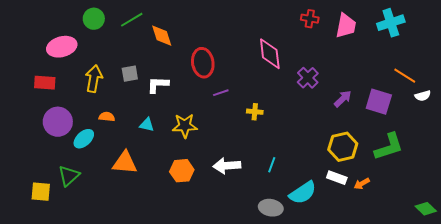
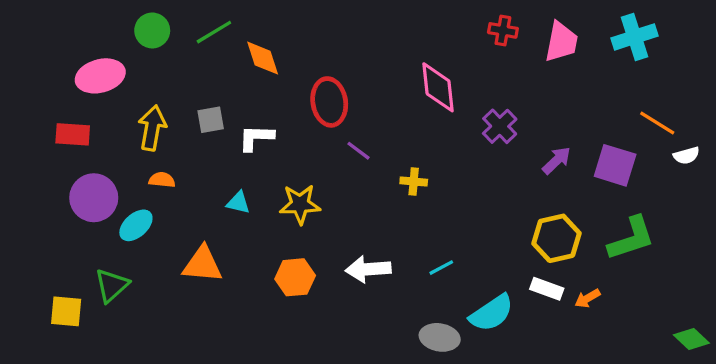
purple line: (221, 93) -> (358, 151), turned 56
orange semicircle: (107, 117) -> (162, 180), moved
cyan line: (272, 165) -> (441, 268), turned 42

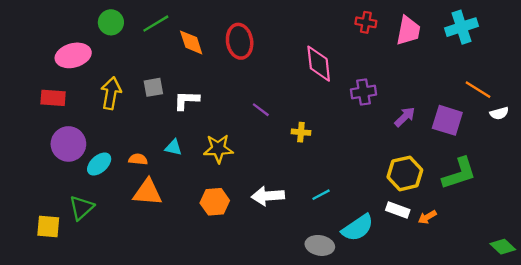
red ellipse: (329, 102) -> (240, 41), moved
purple cross: (500, 126) -> (364, 92), turned 35
orange semicircle: (162, 180) -> (138, 159), moved

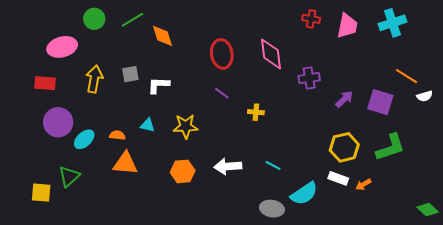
red ellipse: (240, 41) -> (222, 54), moved
cyan line: (321, 195) -> (273, 165), turned 56

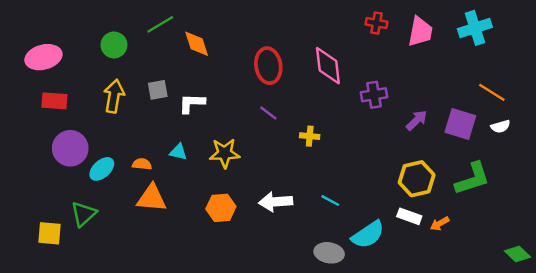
green circle: (94, 19) -> (114, 45), moved
pink ellipse: (62, 47) -> (43, 57), moved
white semicircle: (425, 96) -> (500, 126), moved

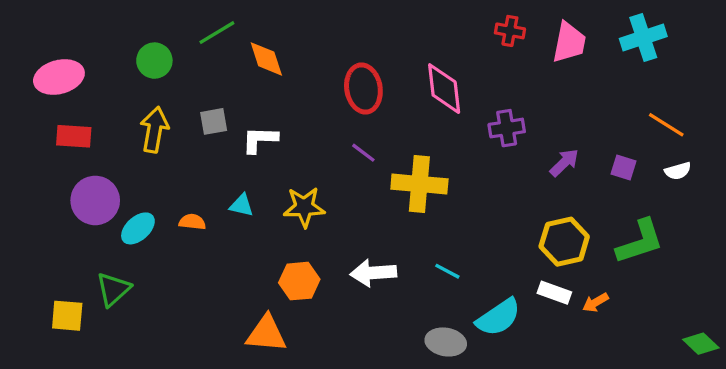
purple square: (460, 124) -> (623, 168), size x0.6
yellow cross: (310, 136) -> (419, 184), size x2.0
orange triangle: (152, 198) -> (266, 334), moved

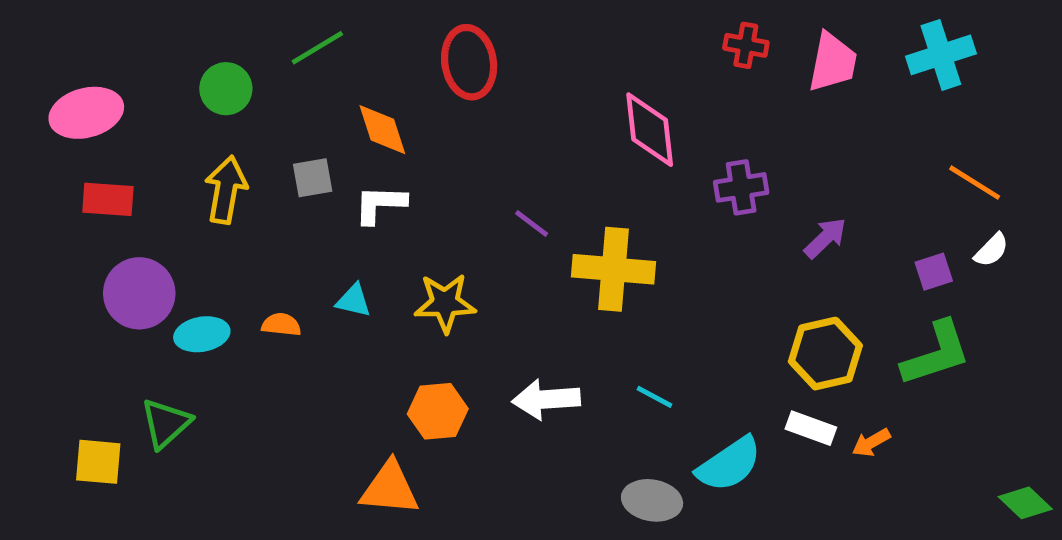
orange diamond: (266, 59) -> (382, 130), moved
red ellipse: (363, 89) -> (469, 62), moved
purple square: (623, 168) -> (934, 272), moved, turned -35
white semicircle: (678, 171) -> (991, 250), turned -30
cyan ellipse: (138, 228) -> (202, 334), turned 32

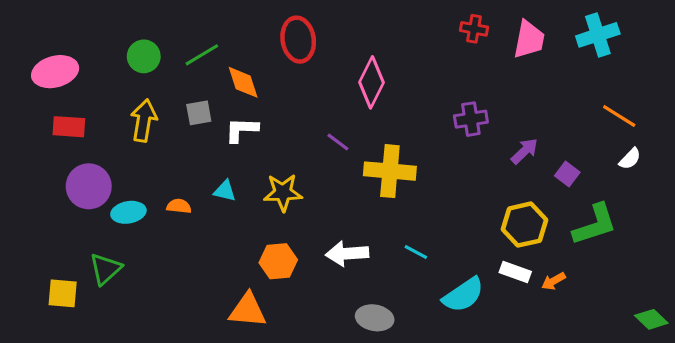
green line: (317, 48) -> (202, 55), moved
pink diamond: (650, 130) -> (372, 82), moved, turned 33
purple square: (934, 272) -> (567, 174), moved, turned -35
gray ellipse: (652, 500) -> (375, 318), moved

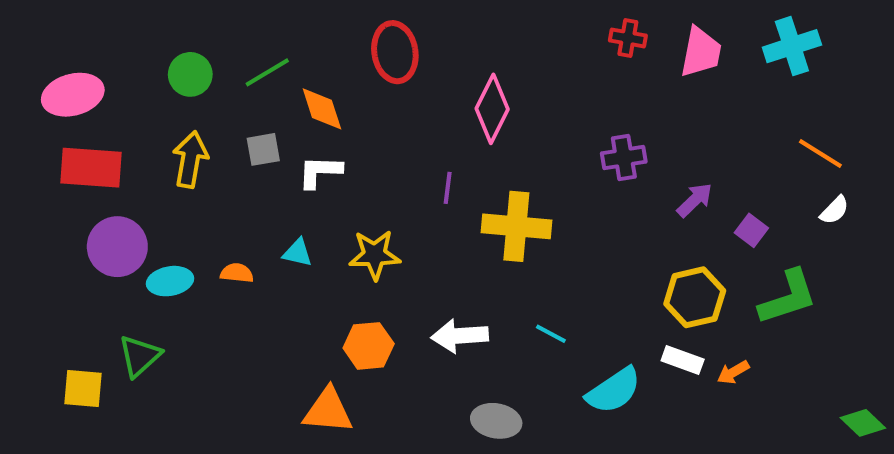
red rectangle: (69, 127) -> (91, 168), size x1.4
purple line: (338, 142) -> (448, 188), turned 60

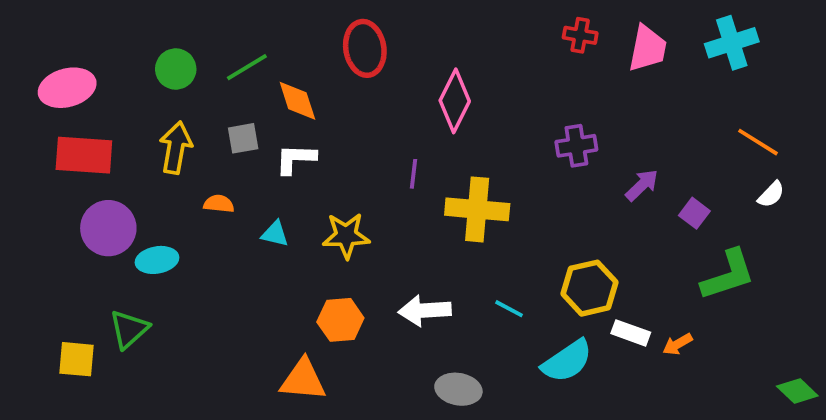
orange semicircle: (237, 273) -> (219, 204), moved
yellow hexagon: (695, 297) -> (590, 288), moved

